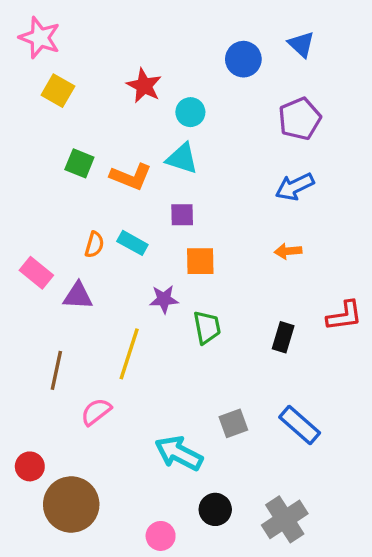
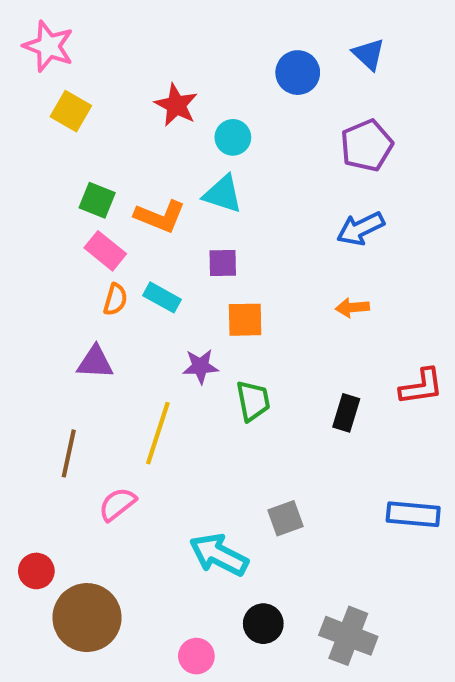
pink rectangle: (36, 273) -> (105, 251), moved
blue rectangle: (300, 425) -> (413, 514), moved, turned -36
gray cross: (285, 519) -> (348, 636), turned -36

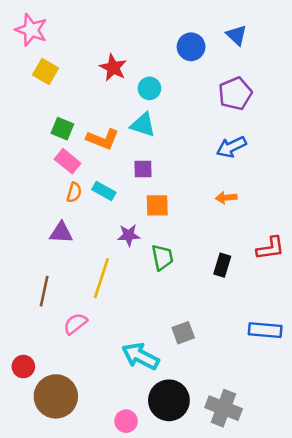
black circle: (263, 624) -> (169, 400), size x1.6

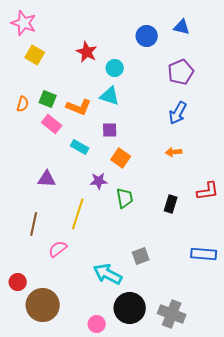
blue triangle: (237, 35) -> (182, 27), turned -30
blue arrow: (231, 147) -> (178, 113), turned -35
orange semicircle: (74, 192) -> (23, 104), moved
orange square: (157, 205) -> (121, 158), turned 36

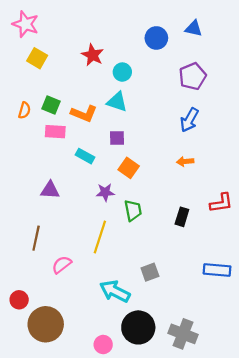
pink rectangle: (52, 124) -> (55, 132), turned -36
yellow line: (78, 214) -> (100, 237), moved

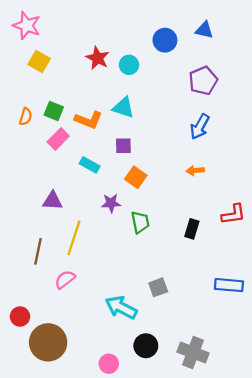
cyan circle: (122, 72) -> (129, 65), moved
pink rectangle: (55, 132) -> (58, 139), turned -48
yellow line: (100, 237) -> (74, 238), moved
black circle: (138, 327) -> (146, 346), size x0.7

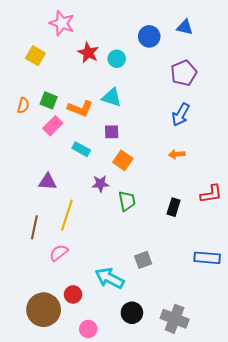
pink star: (27, 26) -> (62, 23), moved
red circle: (20, 317) -> (73, 294), moved
pink circle: (109, 364) -> (88, 329), moved

